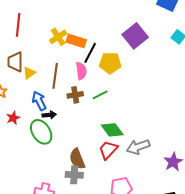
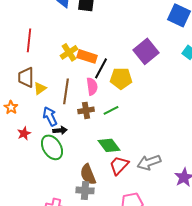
green diamond: (112, 130) -> (109, 145), moved

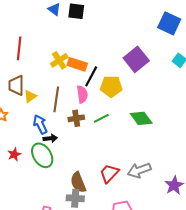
red star: (24, 133) -> (14, 154), moved
green diamond: (109, 145) -> (141, 118), moved

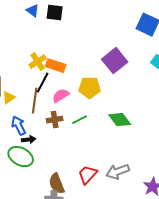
black line: (91, 76) -> (43, 83), moved
pink semicircle: (82, 94) -> (61, 96), turned -114
green ellipse: (42, 155) -> (21, 157), turned -30

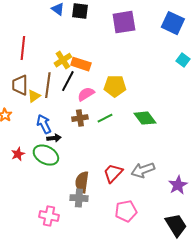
purple square: (115, 61) -> (124, 22), moved, turned 30
brown line: (35, 101) -> (48, 85), moved
brown semicircle: (57, 184) -> (82, 182), turned 30

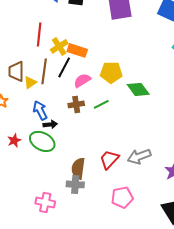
red line: (23, 48) -> (39, 34), moved
green diamond: (145, 118) -> (138, 89), moved

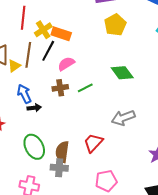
yellow pentagon: (111, 72) -> (115, 25), moved, turned -30
green ellipse: (42, 141) -> (34, 147), moved, turned 35
gray arrow: (139, 156) -> (123, 118), moved

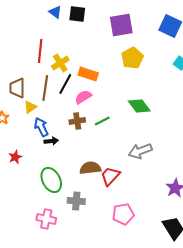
orange rectangle: (61, 34) -> (88, 74), moved
yellow triangle: (14, 66) -> (30, 107), moved
brown semicircle: (62, 152) -> (90, 168), moved, turned 75

